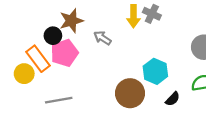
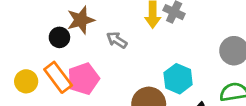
pink pentagon: (64, 53) -> (83, 79), moved
orange rectangle: (38, 59) -> (58, 77), moved

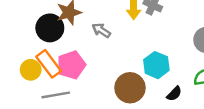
black circle: (59, 37) -> (50, 28), size x1.5
yellow circle: (26, 81) -> (31, 70), moved

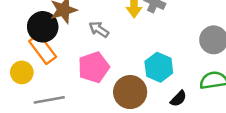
orange rectangle: (49, 64) -> (43, 49), moved
pink pentagon: (71, 65) -> (94, 67), moved

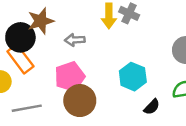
gray arrow: (99, 29) -> (75, 40), turned -36
brown circle: (130, 92) -> (80, 101), moved

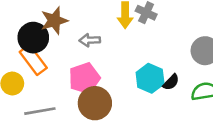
black semicircle: (152, 107) -> (171, 82), moved

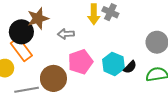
pink pentagon: (84, 78) -> (80, 62), moved
brown circle: (95, 103) -> (53, 78), moved

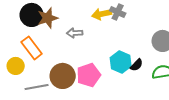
yellow arrow: (94, 14) -> (102, 14), turned 78
black circle: (21, 32) -> (32, 15), moved
pink pentagon: (80, 62) -> (89, 75), moved

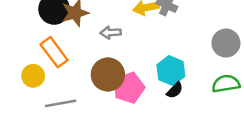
black semicircle: (137, 65) -> (175, 90), moved
brown circle: (63, 76) -> (108, 75), moved

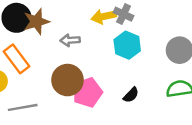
cyan hexagon: (171, 71) -> (127, 45), moved

